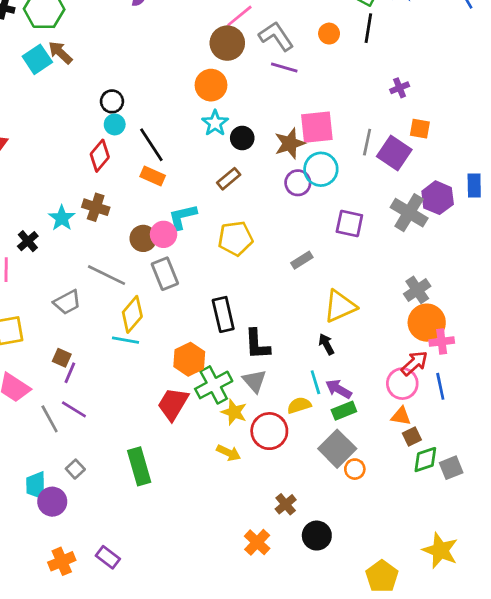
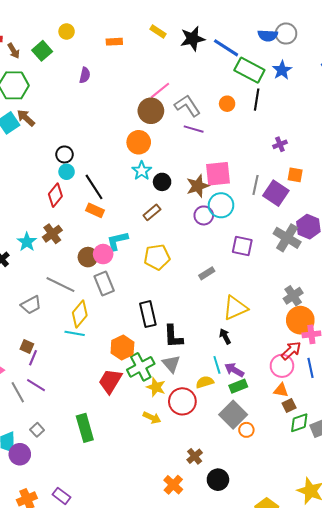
brown cross: (96, 207) -> (52, 234), turned 36

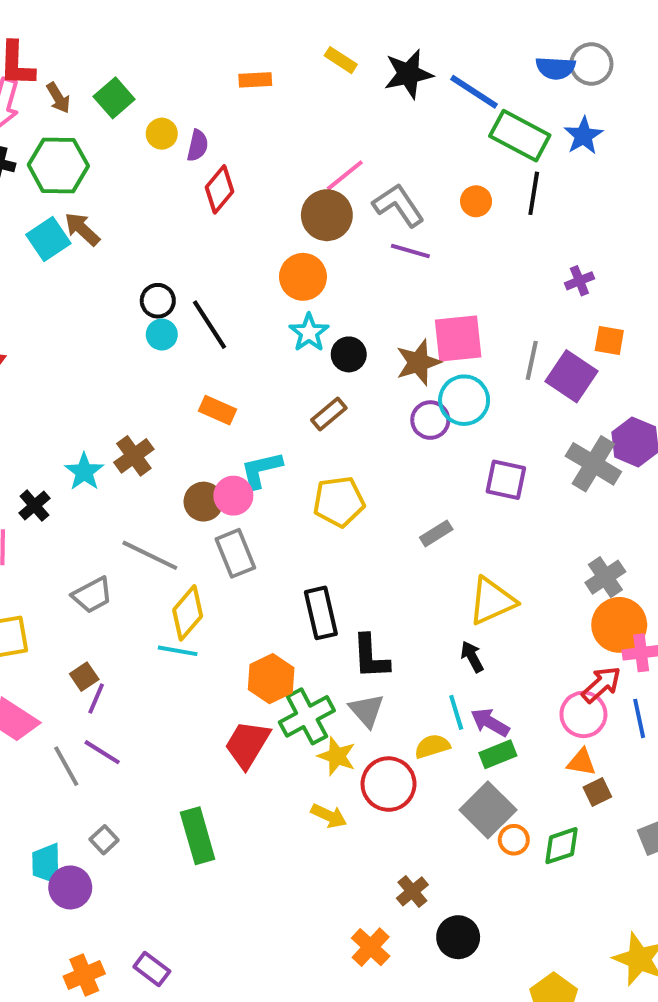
yellow circle: (67, 32) -> (162, 134), moved
black line: (94, 187) -> (210, 325), moved
red diamond: (55, 195) -> (219, 189), moved
brown square: (27, 347) -> (84, 677), turned 32
green diamond: (299, 423) -> (562, 846), moved

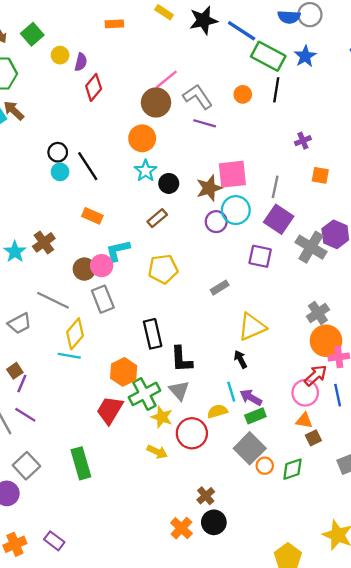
purple square: (571, 376) -> (279, 219), moved
gray square: (104, 840) -> (26, 466), size x1.6
black circle: (458, 937) -> (214, 522), moved

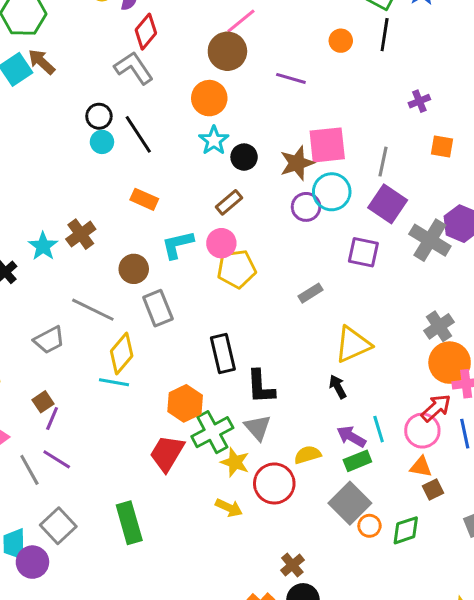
gray L-shape: (198, 97) -> (134, 68), moved
pink circle: (102, 266) -> (221, 243), moved
cyan line: (231, 392) -> (379, 429), moved

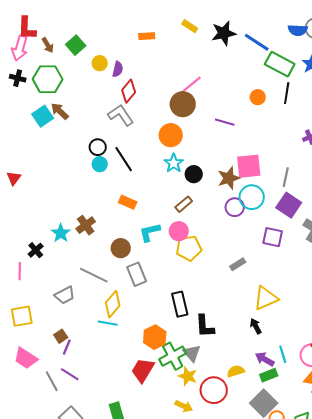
gray triangle: (258, 428) -> (192, 353), moved

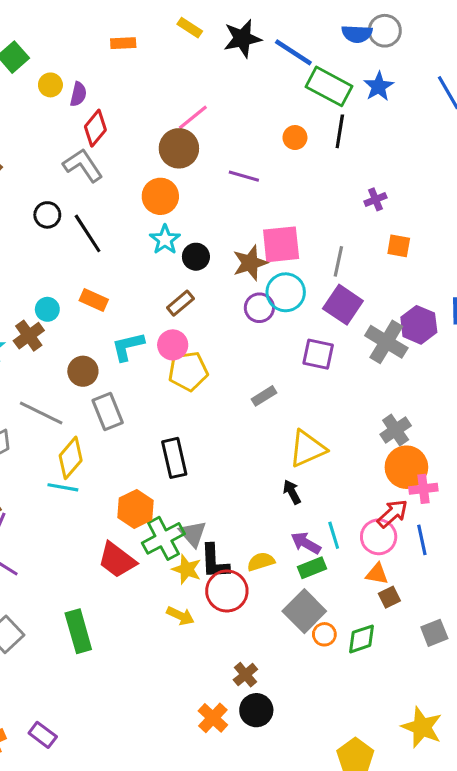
cyan circle: (100, 164) -> (47, 309), moved
black L-shape: (205, 326) -> (214, 562), moved
red trapezoid: (143, 370) -> (117, 560), turned -84

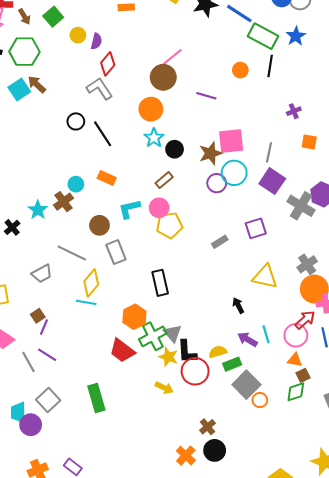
purple square: (318, 354) -> (256, 228), moved, turned -30
yellow triangle: (307, 449) -> (265, 277), moved, turned 36
green rectangle: (312, 568) -> (232, 364), moved
green diamond: (362, 639) -> (296, 392), moved

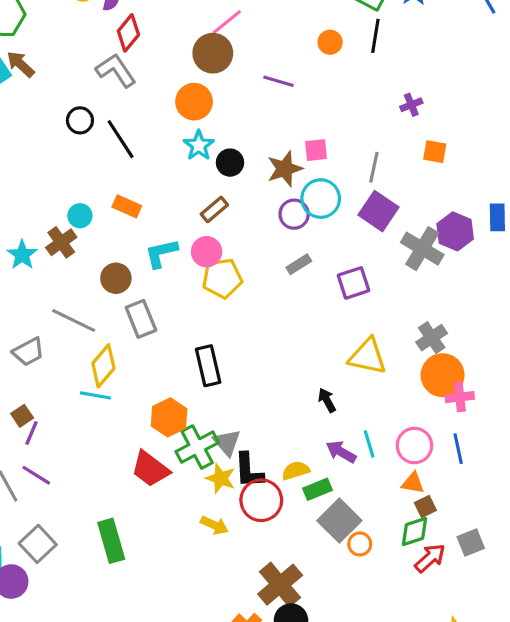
pink square: (231, 141) -> (316, 150), size x0.6
gray rectangle: (220, 242) -> (299, 264), moved
red arrow: (305, 320) -> (430, 558), moved
brown cross: (207, 427) -> (280, 585), size x1.8

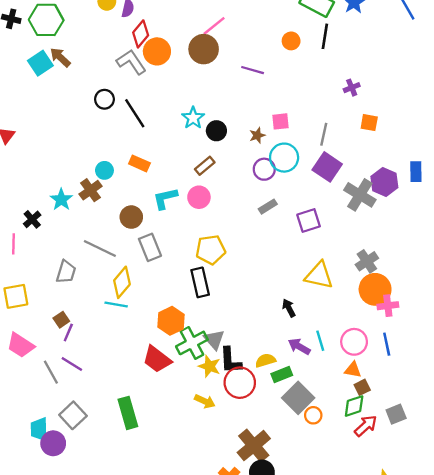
orange circle: (194, 102) -> (157, 51), moved
brown star: (285, 169) -> (257, 135), size x0.6
yellow pentagon: (222, 278) -> (211, 250), moved
gray trapezoid: (28, 352) -> (66, 272), turned -45

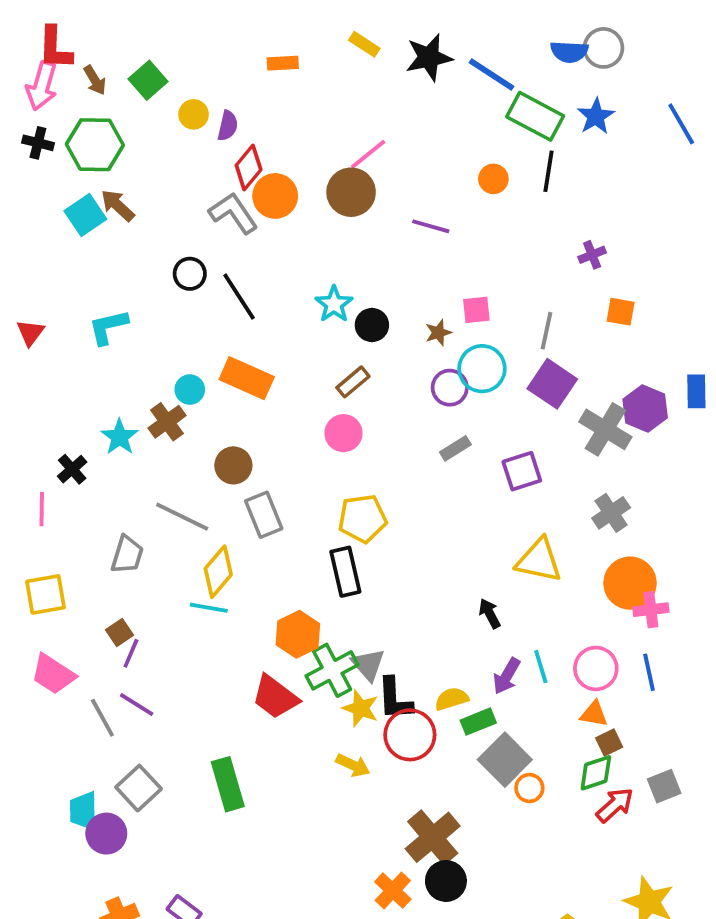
orange rectangle: (139, 163) -> (247, 378), size x1.5
cyan L-shape: (165, 198) -> (108, 327), moved
gray cross: (367, 261) -> (611, 513), moved
purple arrow: (299, 346) -> (507, 676), turned -90

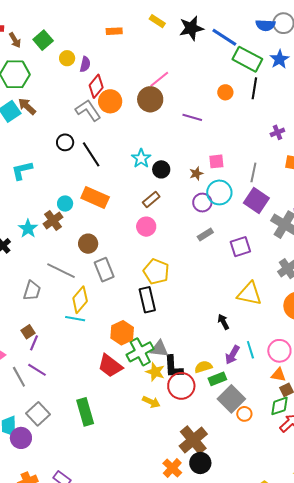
yellow pentagon: (362, 519) -> (156, 272), turned 30
gray triangle: (368, 665) -> (159, 349), turned -42

